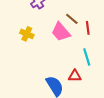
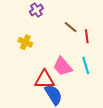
pink trapezoid: (61, 32) -> (63, 66), moved
red triangle: (75, 76) -> (44, 80), moved, size x1.5

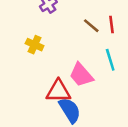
red line: (87, 36) -> (111, 24), moved
cyan line: (86, 65) -> (110, 60), moved

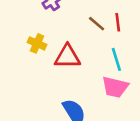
pink trapezoid: (81, 75) -> (115, 87), moved, turned -36
red triangle: (58, 91) -> (67, 57), moved

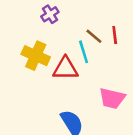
yellow cross: (37, 43) -> (36, 56), size x1.5
cyan line: (116, 59) -> (84, 52), moved

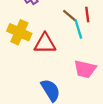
cyan line: (84, 52) -> (78, 29), moved

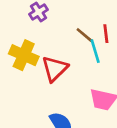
red triangle: (45, 43) -> (55, 69), turned -45

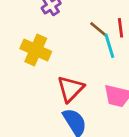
red triangle: (55, 69) -> (70, 89), moved

